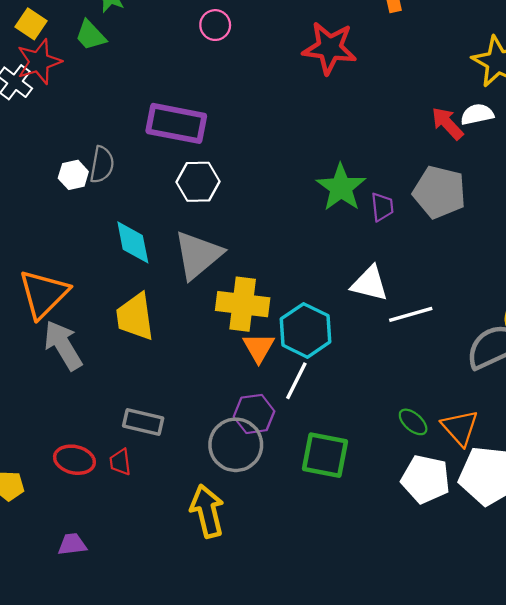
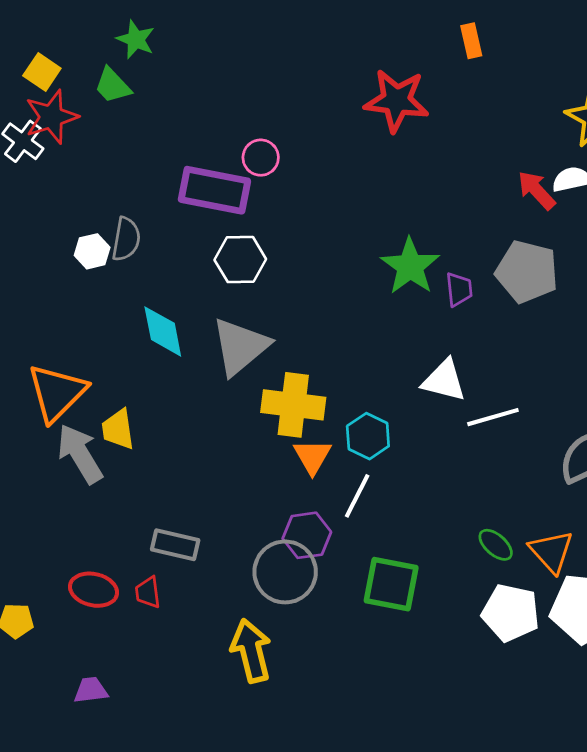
pink circle: (215, 25) -> (261, 158), moved
yellow trapezoid: (135, 317) -> (118, 429), moved, size x0.7
cyan hexagon: (306, 330) -> (368, 436), size x0.7

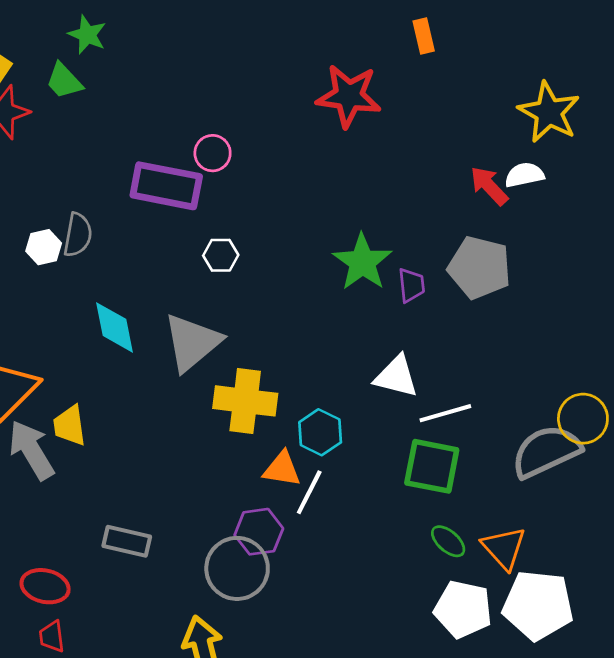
white hexagon: (240, 259) -> (221, 255), moved, size x0.7
orange triangle: (312, 456) -> (282, 469), moved, turned -51
green square: (391, 584) -> (432, 466), moved
red trapezoid: (148, 592) -> (52, 637), moved

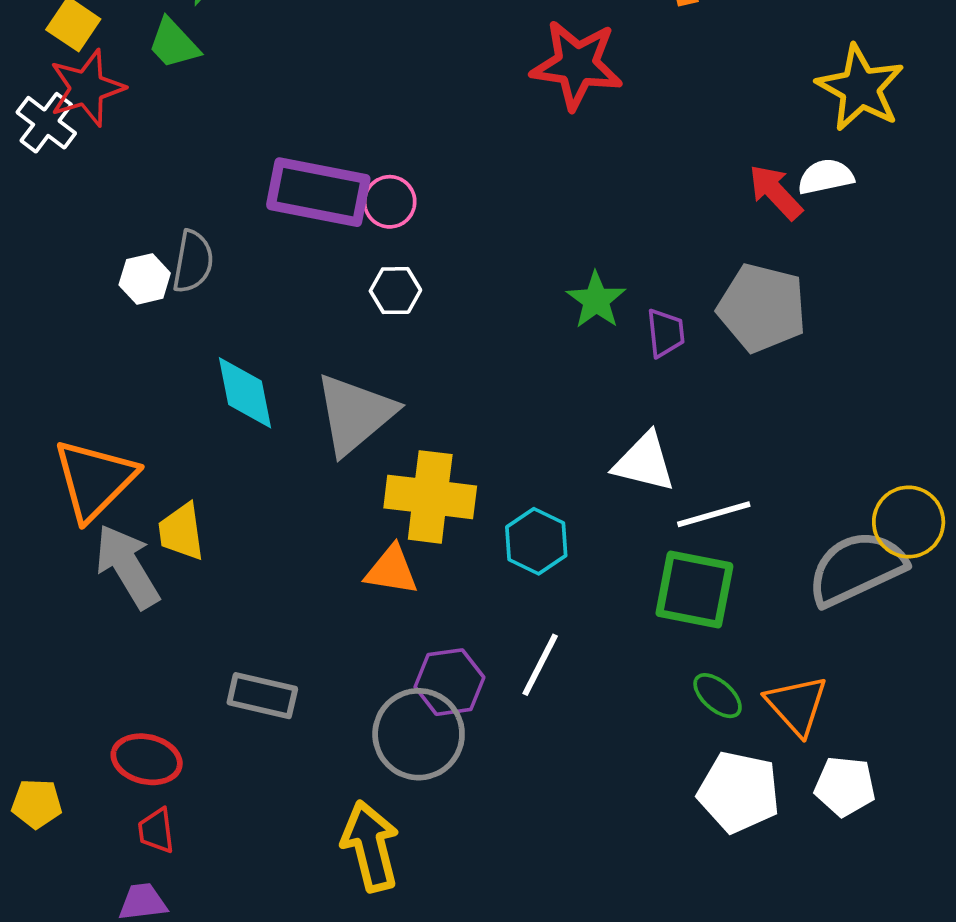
pink circle: (213, 153) -> (390, 202), moved
green star: (362, 262) -> (596, 300), size x0.7
orange triangle: (282, 469) -> (392, 570), moved
white line: (309, 492) -> (540, 665), moved
white pentagon: (538, 605) -> (845, 786), size x0.6

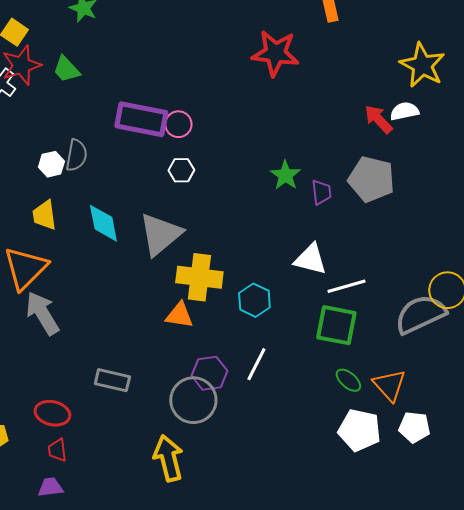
green trapezoid: (174, 44) -> (66, 69), moved
yellow trapezoid: (181, 532) -> (44, 215), moved

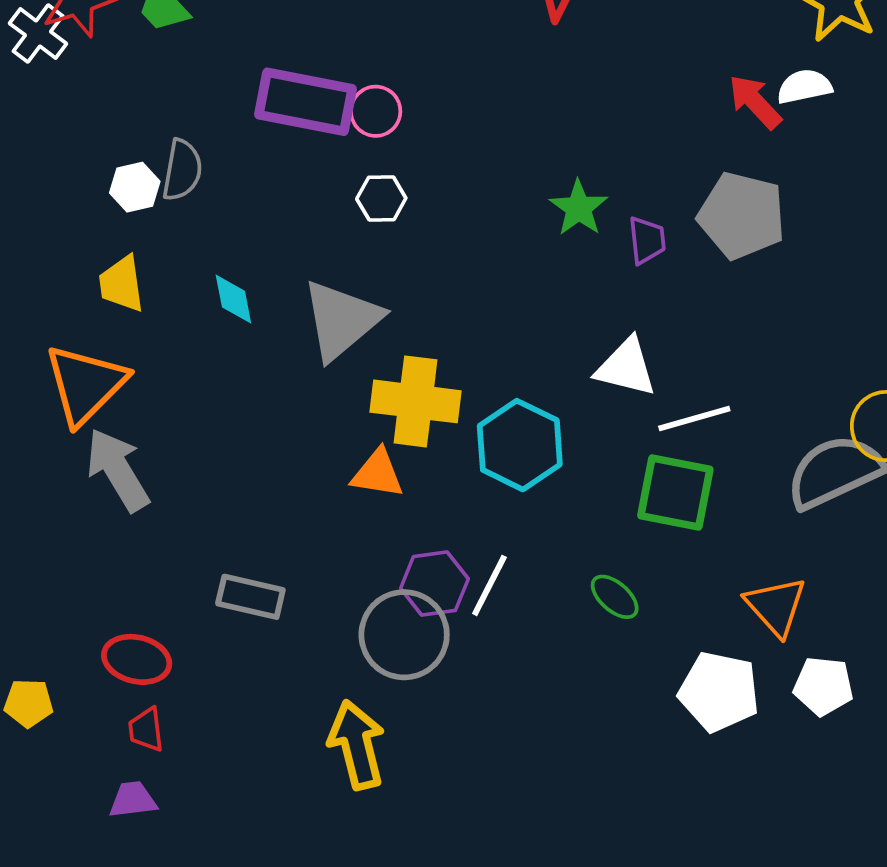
cyan diamond: (103, 223) -> (233, 299), size x0.7
cyan hexagon: (254, 300) -> (520, 445), size x1.4
white line: (256, 364) -> (489, 585), moved
green ellipse: (348, 380) -> (615, 597), moved

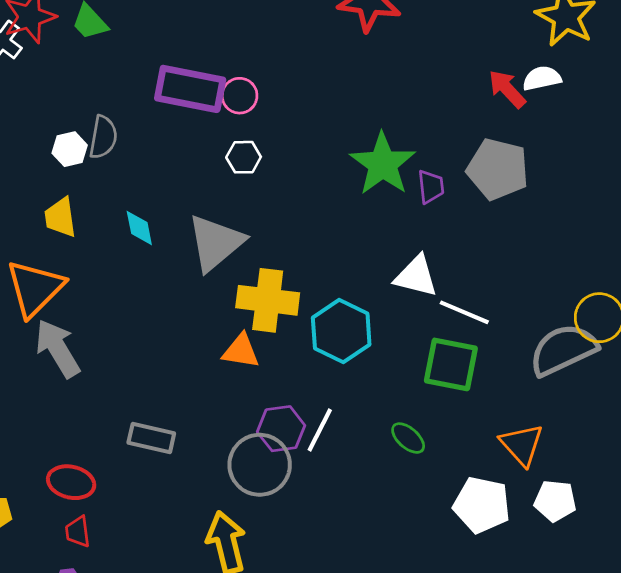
green star: (579, 208) -> (383, 164), size x1.6
white line: (694, 419) -> (464, 312), turned 39

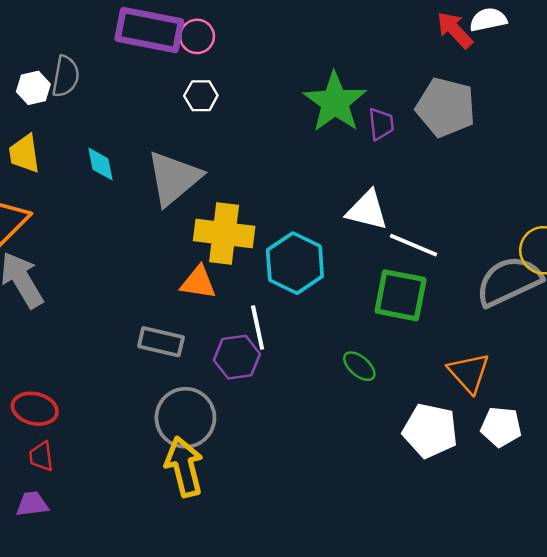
white line: (320, 430) -> (258, 328), moved, turned -39
gray rectangle: (151, 438) -> (161, 342), moved
gray circle: (260, 465) -> (185, 418), moved

